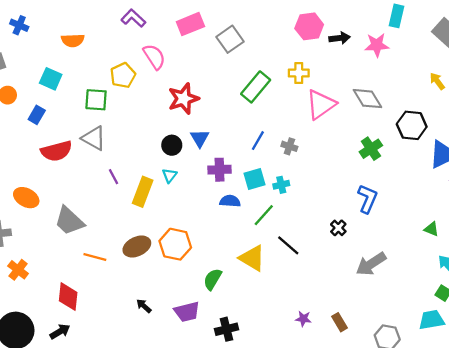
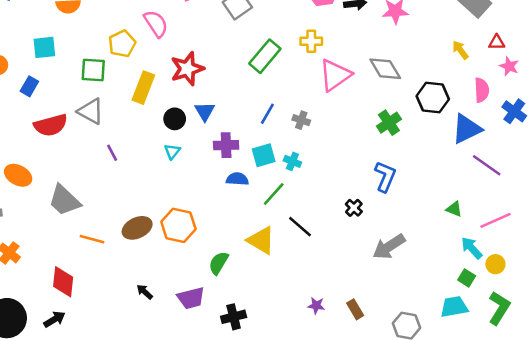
cyan square: (51, 79) -> (44, 47), turned -30
cyan cross: (281, 185) -> (292, 161), turned 35
yellow rectangle: (143, 192) -> (143, 88), moved

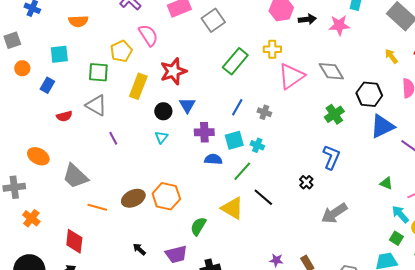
red semicircle: (51, 125) -> (64, 116), size x0.6
blue triangle: (467, 129) -> (382, 126), moved

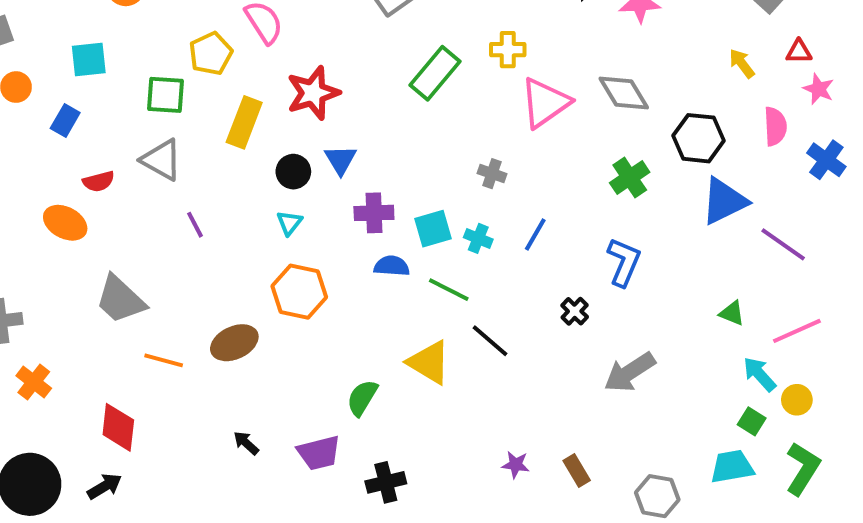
blue line: (237, 107) -> (535, 235), moved
orange ellipse: (38, 156) -> (65, 223), moved
green line: (242, 171) -> (449, 290), turned 75
orange hexagon: (166, 196) -> (299, 292), moved

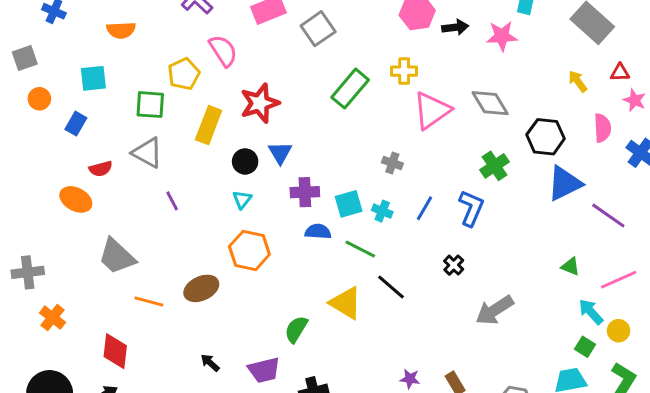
blue L-shape: (624, 262) -> (471, 208), moved

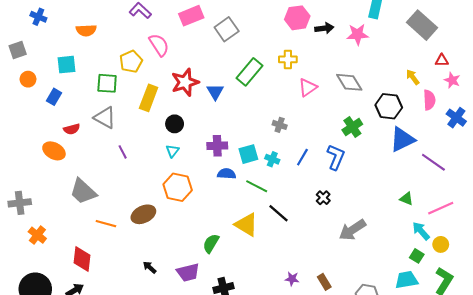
yellow arrow: (578, 81) -> (413, 77), moved
pink triangle: (432, 110) -> (308, 87), size x0.7
blue triangle: (280, 153) -> (215, 92), moved

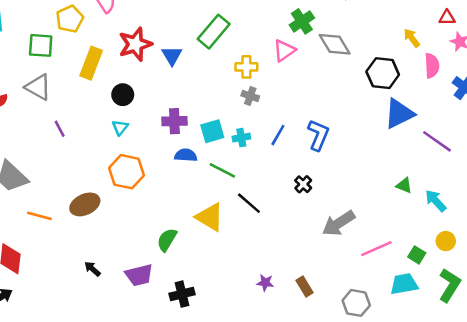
yellow cross: (288, 59) -> (246, 67), moved
green cross: (352, 127) -> (302, 21), moved
cyan cross: (272, 159) -> (241, 138), turned -32
pink line: (441, 208) -> (376, 249), moved
cyan arrow: (421, 231) -> (436, 201), moved

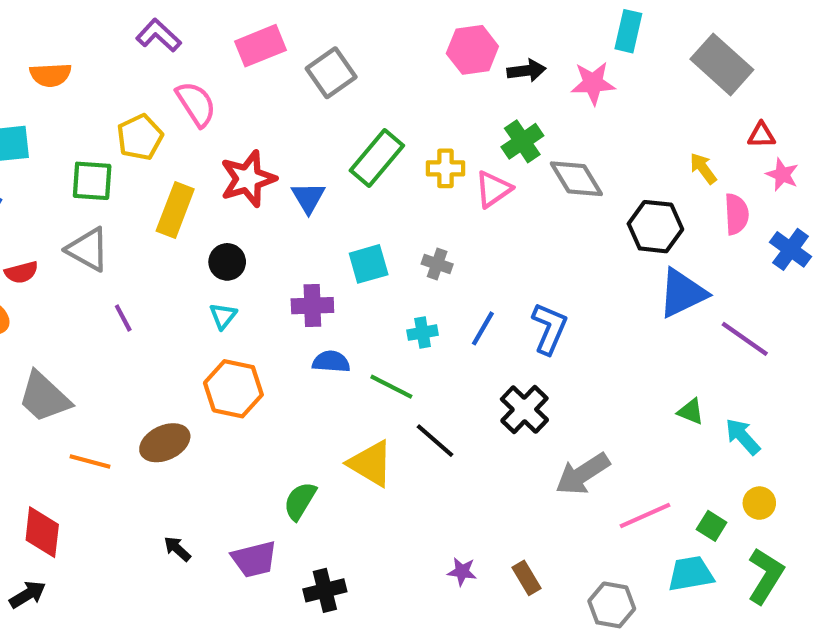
yellow cross: (246, 67) -> (445, 168), moved
cyan square: (212, 131) -> (369, 264), moved
black cross: (303, 184) -> (524, 409), size x1.6

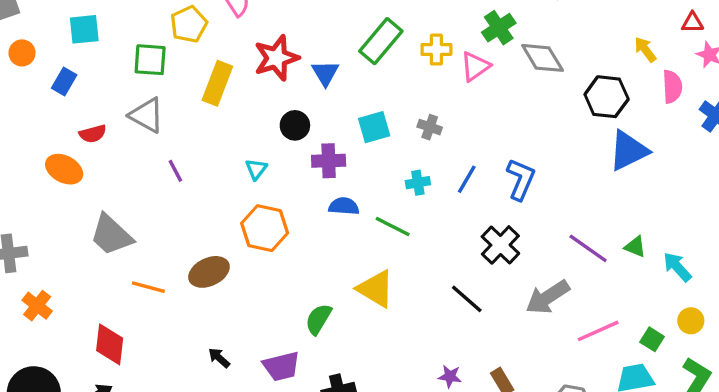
black circle: (227, 262) -> (295, 125), moved
purple line: (745, 339) -> (588, 248), moved
black line: (435, 441) -> (467, 299), moved

